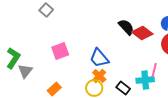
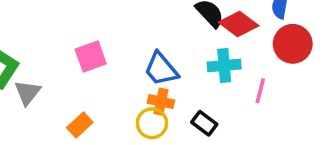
orange cross: (99, 76) -> (161, 102), turned -32
cyan cross: (145, 80) -> (224, 65), moved

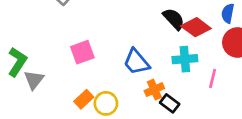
orange cross: (161, 102) -> (154, 90), moved, turned -36
yellow circle: (152, 123) -> (106, 103), moved
orange rectangle: (80, 125) -> (84, 99), moved

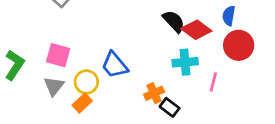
pink square: (82, 52) -> (58, 55), moved, turned 35
blue trapezoid: (136, 62) -> (115, 65), moved
gray triangle: (34, 80) -> (54, 86), moved
yellow circle: (106, 103) -> (86, 82), moved

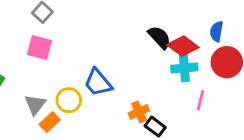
pink square: (58, 55) -> (39, 48), moved
cyan cross: (185, 62) -> (184, 68), moved
orange rectangle: (82, 103) -> (50, 122), moved

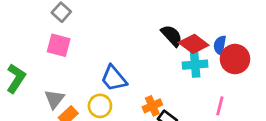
blue semicircle: (217, 31) -> (220, 45), moved
yellow circle: (69, 100) -> (100, 106), moved
pink line: (200, 100) -> (220, 106), moved

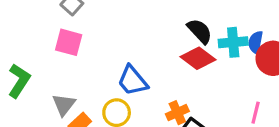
red diamond: (194, 44) -> (198, 58), moved
cyan cross: (195, 65) -> (233, 42), moved

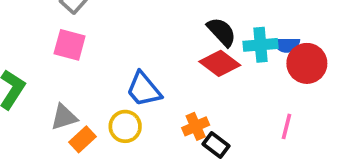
blue semicircle: (256, 42) -> (286, 45), turned -100
gray triangle: (64, 105) -> (64, 117), turned 35

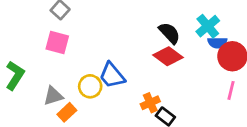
cyan cross: (261, 45) -> (208, 26), moved, turned -35
yellow circle: (125, 126) -> (90, 86), moved
pink line: (286, 126) -> (231, 90), moved

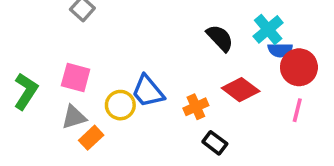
pink square: (57, 43) -> (76, 78), moved
red diamond: (168, 56) -> (241, 90), moved
orange cross: (150, 103) -> (196, 107), moved

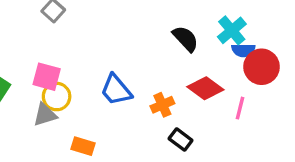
yellow circle: (120, 105) -> (57, 97), moved
pink line: (297, 110) -> (240, 108), moved
orange rectangle: (91, 138) -> (83, 146), moved, turned 60

